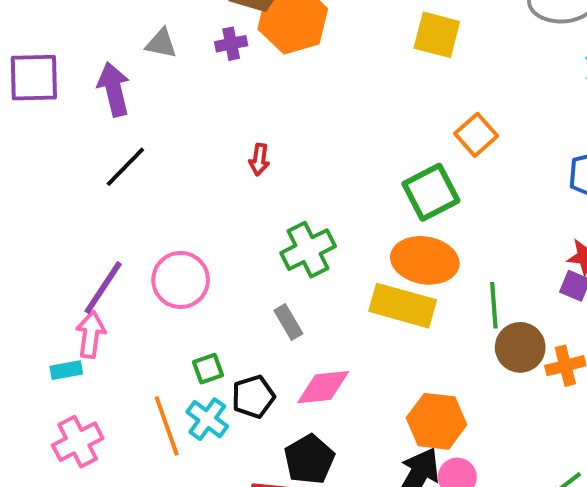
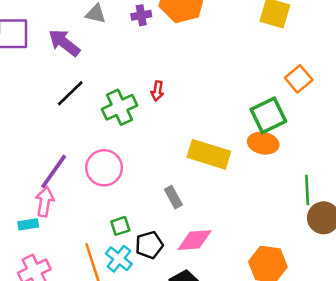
purple arrow: (114, 89) -> (64, 43), turned -40
green cross: (308, 250) -> (119, 107), moved
orange ellipse: (425, 260) -> (263, 143), moved, size x0.7
yellow rectangle: (403, 306) -> (209, 154), moved

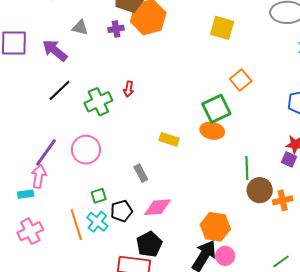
yellow rectangle: (209, 154) -> (169, 139), size x0.6

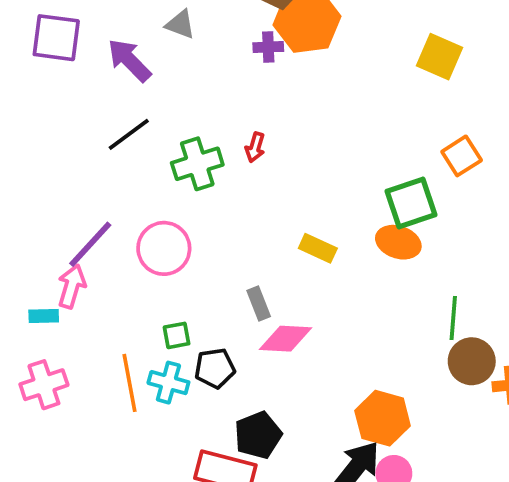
purple cross: (116, 29) -> (268, 47), moved
pink diamond: (158, 207) -> (286, 339), moved
cyan cross: (97, 222) -> (168, 383), turned -30

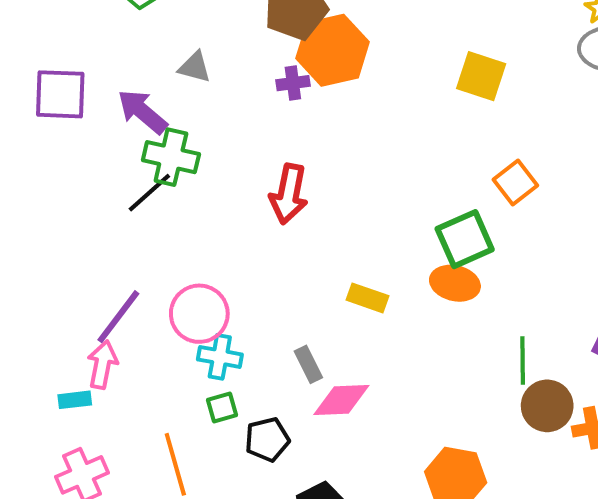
red arrow: (255, 147) -> (289, 194), size x1.8
green cross: (197, 164) -> (171, 157), moved, turned 36
cyan cross: (168, 383) -> (220, 357), moved

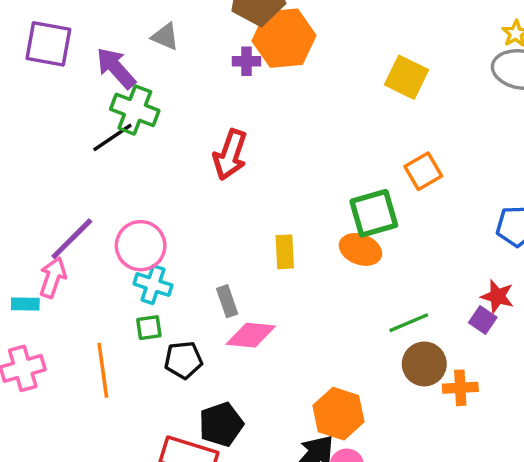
yellow rectangle: (368, 298) -> (285, 252), turned 60
green line: (523, 360) -> (409, 323), turned 60

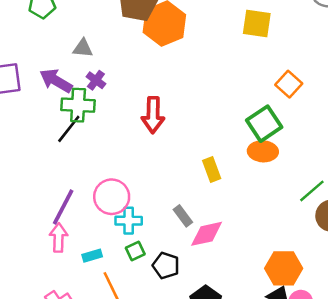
purple cross: (247, 61) -> (96, 80), moved, turned -36
cyan rectangle: (25, 304) -> (92, 256), moved
black pentagon: (183, 360) -> (166, 266), turned -30

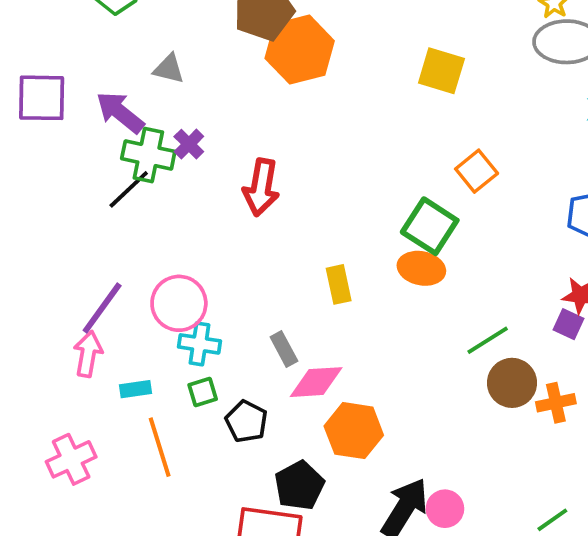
purple cross: (96, 80) -> (189, 144), moved
green square: (264, 124) -> (430, 226), turned -32
orange hexagon: (284, 268) -> (354, 431), moved

